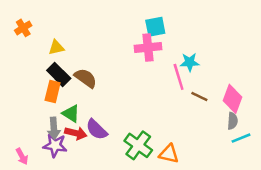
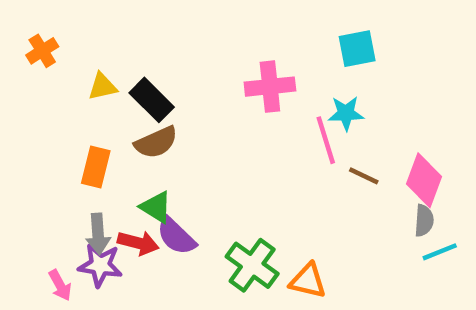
cyan square: (155, 27) -> (357, 49), moved
black rectangle: (59, 74) -> (152, 100), moved
brown semicircle: (86, 78) -> (156, 142), turned 120
green triangle: (71, 114) -> (156, 207), moved
pink arrow: (22, 156) -> (60, 285), moved

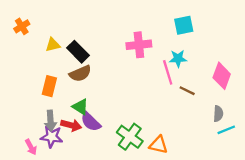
pink diamond: (424, 180) -> (222, 76), moved

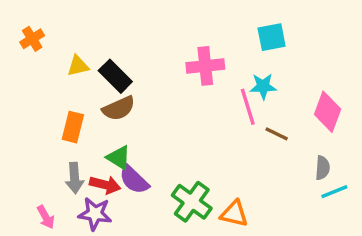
purple star: (52, 137) -> (95, 214), moved

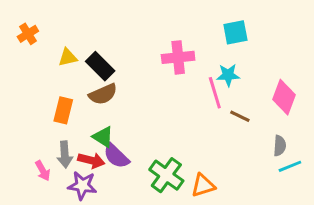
orange triangle: (234, 214) -> (203, 185), turned -30
pink arrow: (46, 217) -> (43, 171), moved

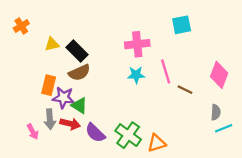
cyan star: (228, 75) -> (136, 75), moved
purple semicircle: (116, 156) -> (95, 133), moved
purple star: (82, 185) -> (63, 98), moved

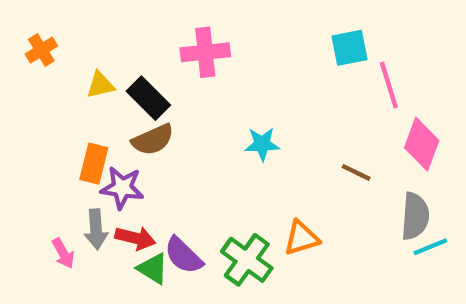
pink cross: (137, 44) -> (205, 52), moved
pink line: (166, 71) -> (389, 85), moved
green triangle: (79, 106) -> (153, 269), moved
gray semicircle: (216, 112) -> (415, 216), size x1.5
orange triangle: (157, 143) -> (301, 238), moved

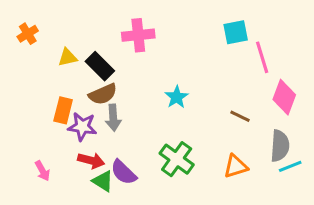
cyan star: (262, 144) -> (177, 97), turned -30
gray arrow: (96, 229) -> (113, 118), moved
orange triangle: (301, 238) -> (236, 166), moved
green cross: (247, 260) -> (177, 159), moved

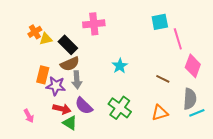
orange cross: (28, 34) -> (35, 32), moved
purple semicircle: (124, 172) -> (84, 106), moved

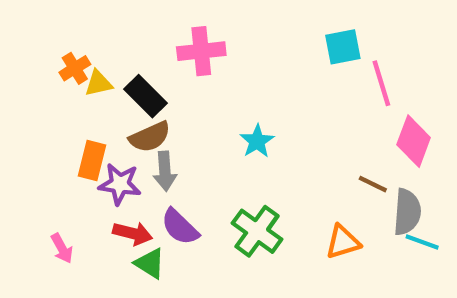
brown line: (163, 79) -> (373, 184), moved
cyan line: (197, 113) -> (422, 242), turned 42

